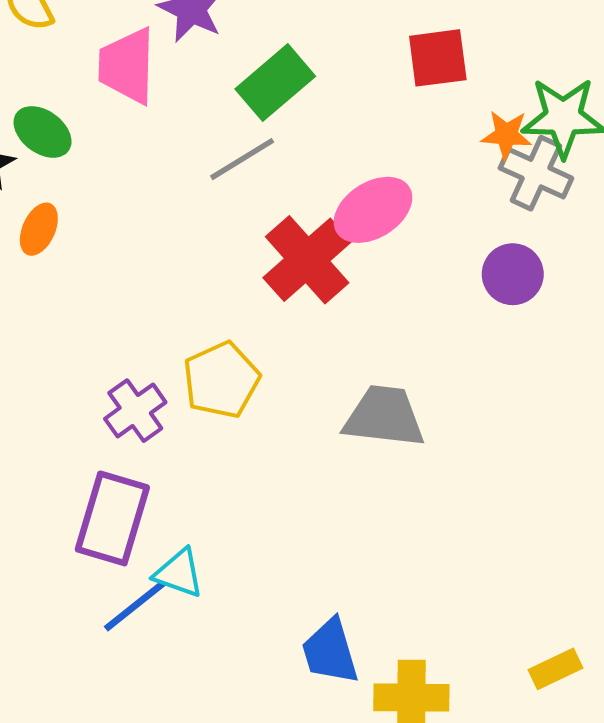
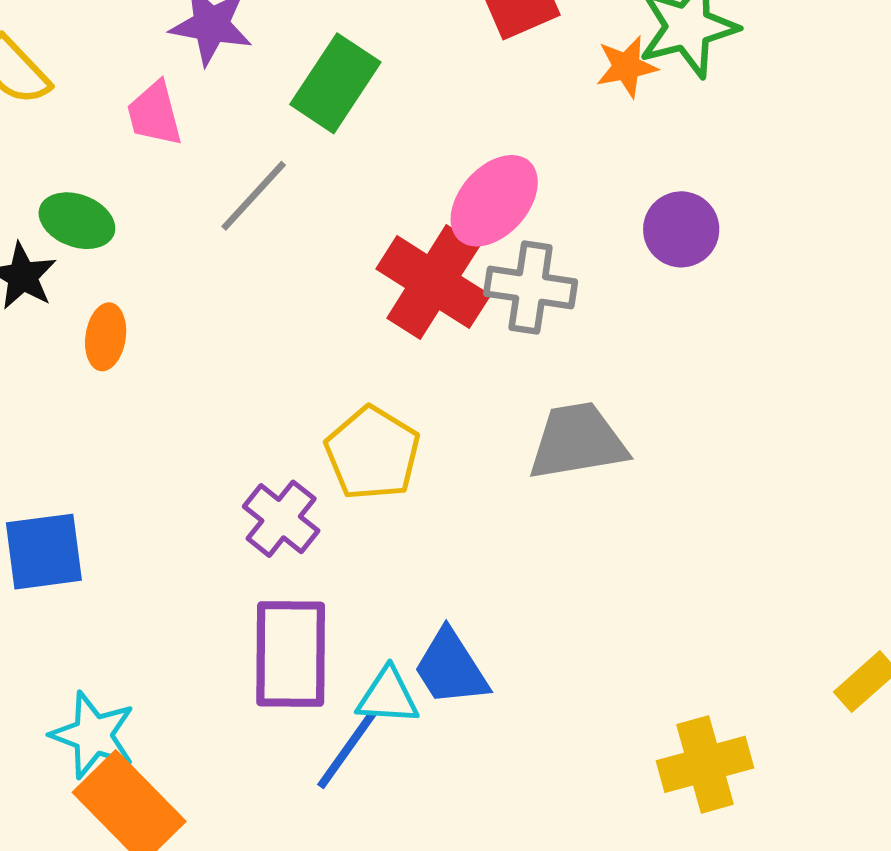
pink trapezoid: (127, 66) -> (155, 114), size x0.7
gray line: (242, 159) -> (254, 196), moved
gray cross: (536, 173) -> (531, 288), moved
blue trapezoid: (330, 651) -> (451, 668), moved

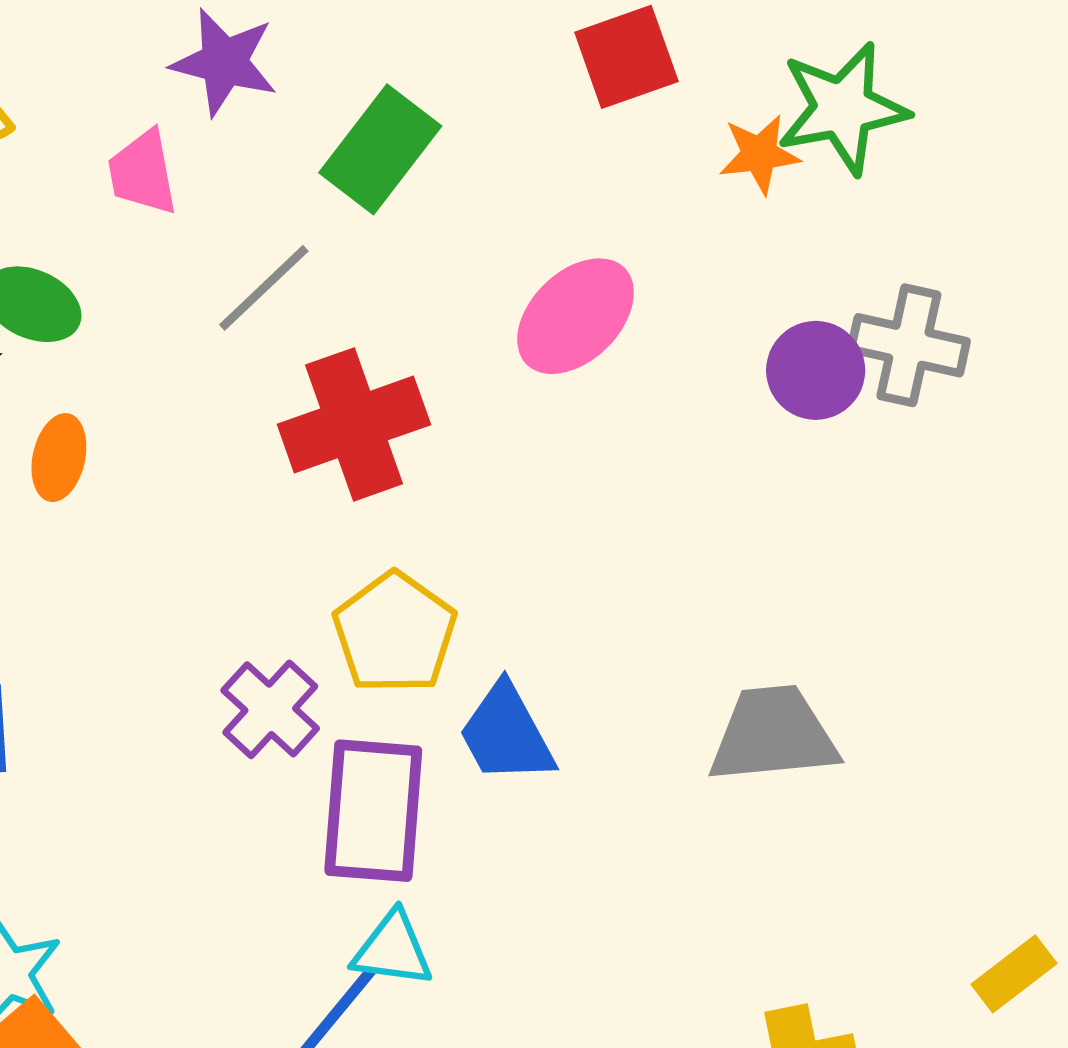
red cross: (433, 282) -> (354, 424), moved, turned 34
gray cross: (531, 288) -> (909, 345), moved
gray trapezoid: (578, 441) -> (773, 735), moved
purple rectangle: (291, 654) -> (373, 811), moved
blue trapezoid: (451, 668) -> (506, 734), moved

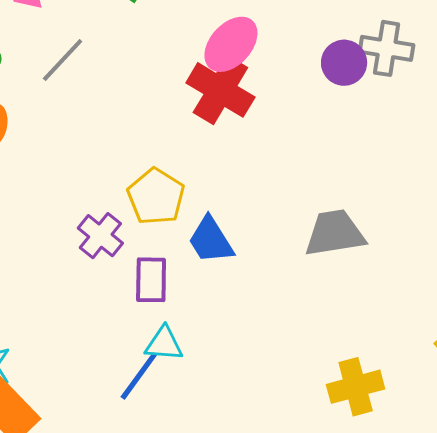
gray line: (264, 288) -> (63, 60), moved
red cross: (354, 424) -> (220, 90), moved, turned -36
purple rectangle: (373, 811) -> (151, 280), size x0.7

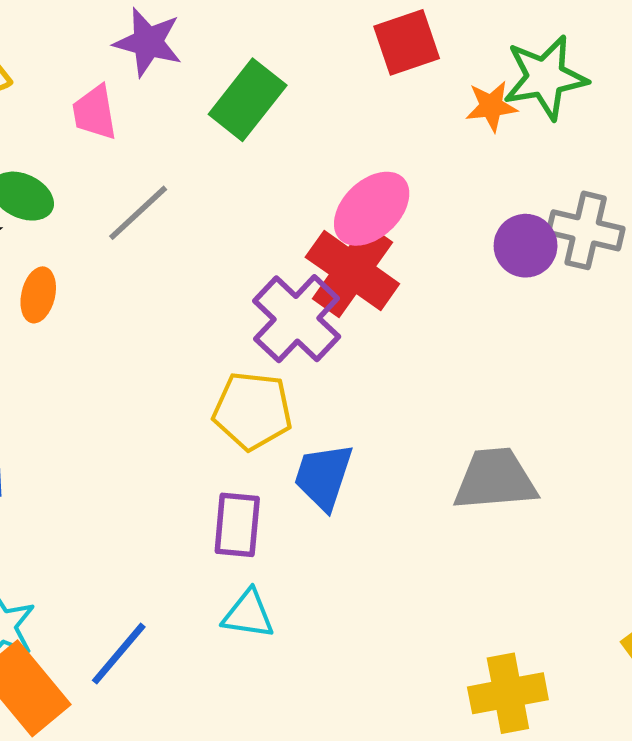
yellow pentagon: (156, 197) -> (253, 411), turned -30
purple cross: (100, 236) -> (297, 319), moved, size x1.4
blue trapezoid: (211, 240) -> (323, 477), turned 46
blue line: (139, 376) -> (119, 654), moved

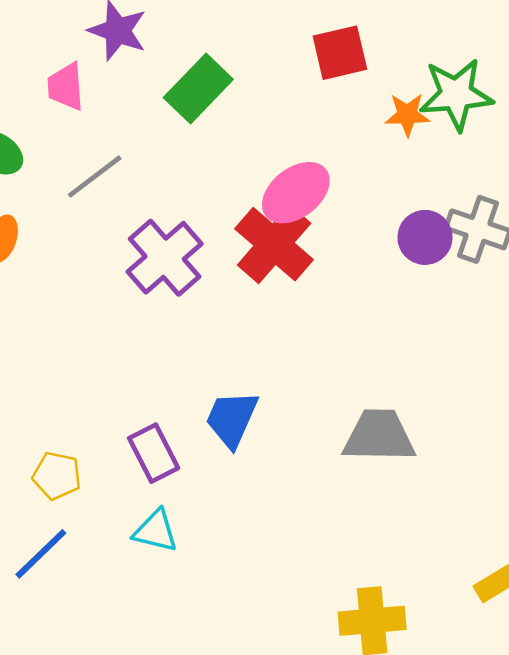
purple cross: (297, 319) -> (165, 258), moved
yellow pentagon: (253, 411) -> (57, 476), moved, size x0.7
purple rectangle: (237, 525) -> (154, 453), turned -38

